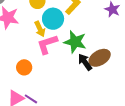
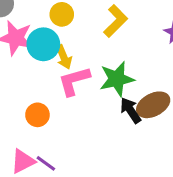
cyan circle: (53, 19) -> (43, 44), moved
green star: (75, 42) -> (117, 79), turned -30

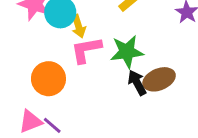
orange circle: (37, 115) -> (48, 79), size x1.5

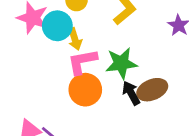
orange circle: (48, 79) -> (85, 90), moved

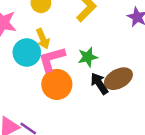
cyan circle: (57, 26) -> (27, 53), moved
green star: (121, 63) -> (88, 57), size x0.7

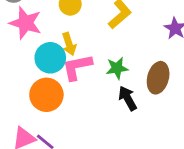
brown ellipse: (118, 79) -> (158, 78), moved, turned -52
orange circle: (57, 84) -> (46, 95), moved

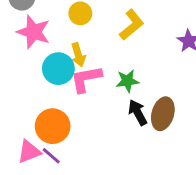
brown ellipse: (158, 78) -> (163, 114), moved
orange circle: (46, 95) -> (53, 126), moved

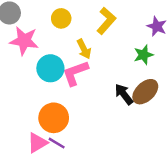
yellow arrow: (78, 55) -> (84, 49), moved
green star: (127, 81) -> (144, 55), moved
brown ellipse: (163, 114) -> (145, 92), turned 40

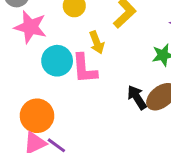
pink L-shape: (75, 73) -> (85, 69), turned -80
orange circle: (54, 118) -> (37, 116), moved

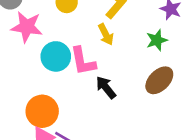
yellow arrow: (97, 42) -> (106, 34), moved
black arrow: (137, 97) -> (106, 87), moved

